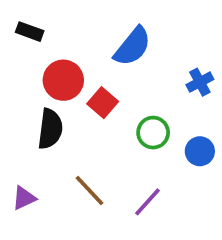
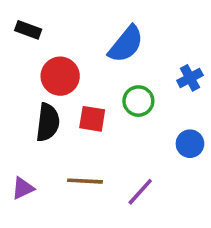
red square: (103, 103) -> (92, 119), moved, turned -32
green circle: (153, 133) -> (138, 101), moved
brown line: (89, 191) -> (85, 181), turned -44

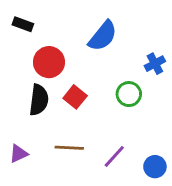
green circle: (138, 101) -> (129, 94), moved
red square: (92, 119) -> (75, 97), turned 30
blue circle: (190, 144) -> (155, 167), moved

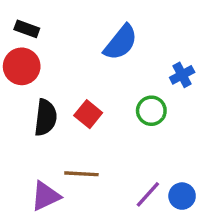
red circle: (49, 62) -> (22, 66), moved
purple triangle: (18, 154) -> (46, 196), moved, size x1.4
purple line: (114, 156) -> (148, 194), moved

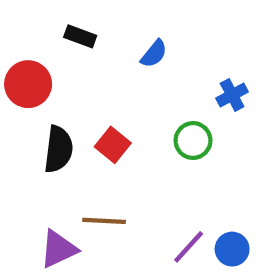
black rectangle: (27, 29) -> (80, 36), moved
blue semicircle: (121, 42) -> (154, 54), size x0.6

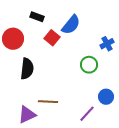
blue semicircle: (154, 54) -> (71, 25), size x1.5
red square: (113, 145) -> (52, 38), moved
blue circle: (232, 249) -> (106, 97), moved

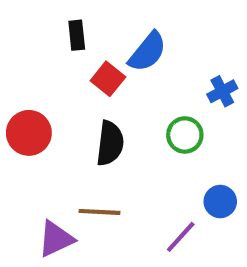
black rectangle: (37, 17) -> (77, 35), turned 64
red circle: (13, 39) -> (29, 133), moved
black semicircle: (27, 69) -> (110, 143), moved

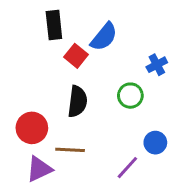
black rectangle: (77, 35) -> (54, 25), size x1.4
red circle: (29, 133) -> (32, 128), moved

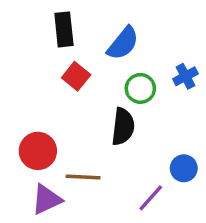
red square: (76, 56) -> (76, 76), moved
green circle: (130, 96) -> (140, 88), moved
black semicircle: (77, 101) -> (123, 127), moved

